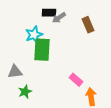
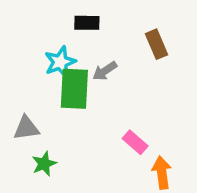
gray arrow: (59, 18) -> (105, 71), moved

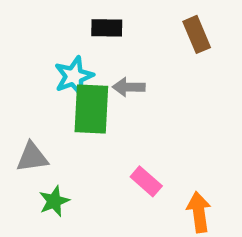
brown rectangle: (156, 44) -> (197, 34), moved
gray arrow: (105, 71) -> (129, 87), turned 35
pink rectangle: (135, 142) -> (146, 181), moved

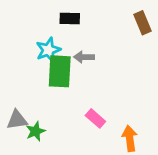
brown rectangle: (197, 34) -> (143, 23), moved
gray triangle: (32, 157) -> (17, 120), moved

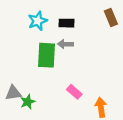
black rectangle: (70, 18) -> (66, 23), moved
cyan star: (48, 50) -> (38, 21), moved

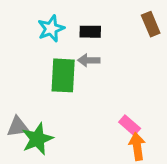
pink rectangle: (74, 92) -> (130, 125), moved
green star: (28, 102) -> (37, 139), size x1.5

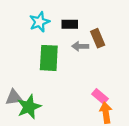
brown rectangle: (151, 24) -> (98, 38), moved
gray arrow: (89, 60) -> (80, 46), moved

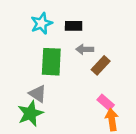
brown rectangle: (98, 38) -> (101, 65), moved, turned 66
gray triangle: (14, 98) -> (38, 94), moved, turned 42

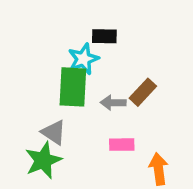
cyan star: (41, 23) -> (83, 59), moved
gray arrow: (85, 49) -> (113, 103), moved
pink rectangle: (106, 102) -> (122, 145), moved, turned -42

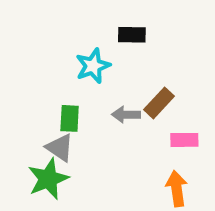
black rectangle: (104, 36) -> (132, 35), moved
green rectangle: (73, 87) -> (70, 118), moved, size x0.6
pink rectangle: (122, 145) -> (184, 140), moved

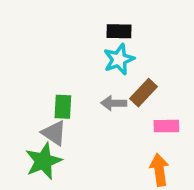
cyan star: (93, 66) -> (119, 59), moved

